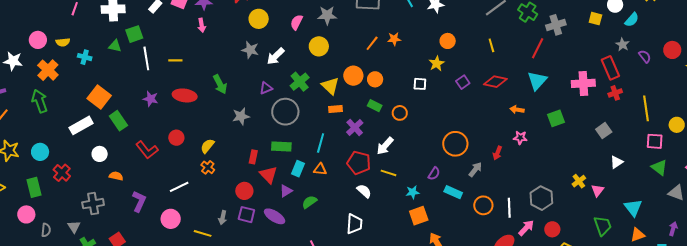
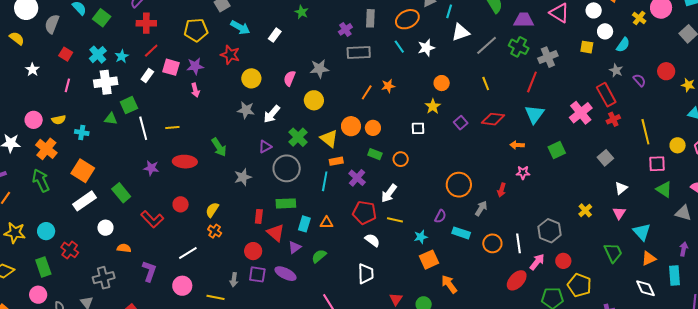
pink cross: (583, 83) -> (581, 113), turned -30
orange square: (99, 97) -> (83, 171), moved
cyan line: (321, 143) -> (325, 181), moved
pink triangle: (598, 190) -> (619, 213), moved

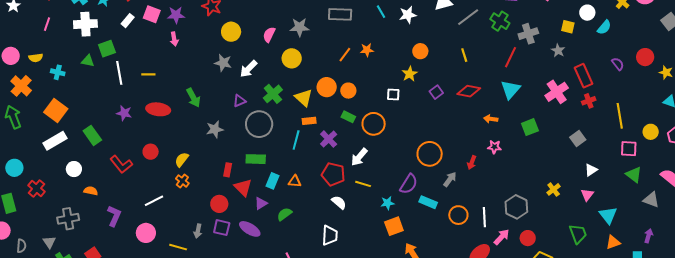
gray star: (616, 70) -> (558, 50), moved
orange circle: (401, 159) -> (374, 124), size x1.5
purple semicircle: (440, 216) -> (409, 184), size x1.5

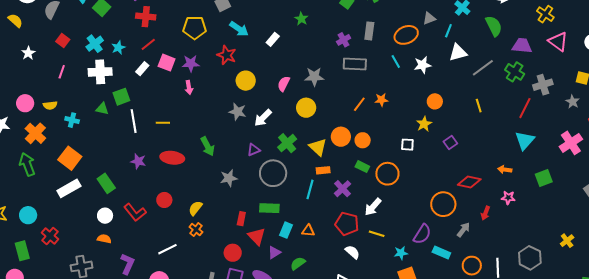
red diamond: (469, 91) -> (469, 182), moved
white circle: (74, 169) -> (105, 216), moved

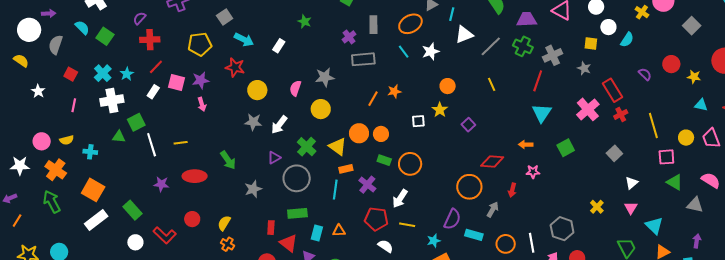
white square: (407, 145) -> (418, 121), moved

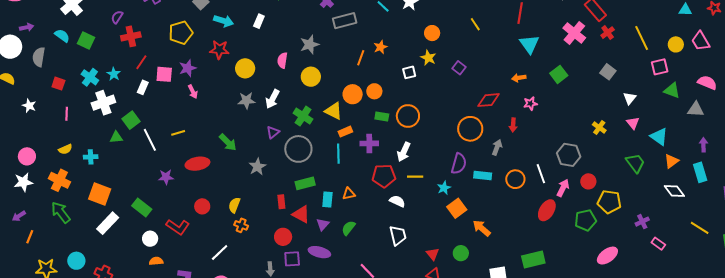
pink circle: (42, 141) -> (27, 156), moved
purple cross: (367, 185) -> (369, 143), turned -30

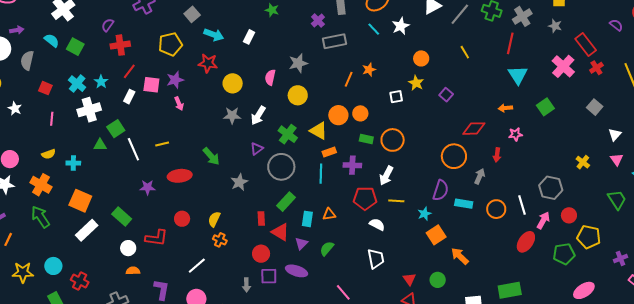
green rectangle: (305, 183) -> (286, 202), turned -36
red L-shape: (178, 227) -> (156, 238), turned -30

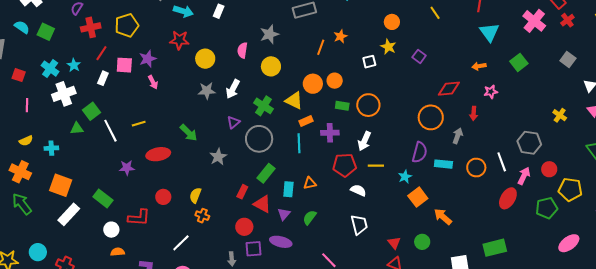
yellow pentagon: (170, 44) -> (127, 25), moved
red rectangle: (261, 219) -> (242, 192), turned 32

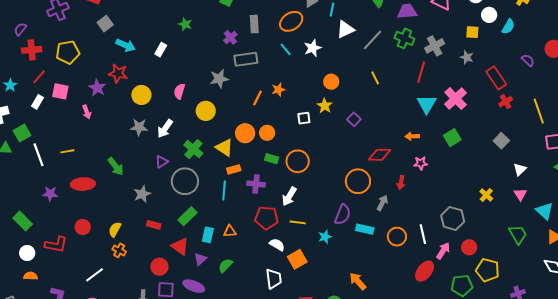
pink cross: (534, 21) -> (456, 99), moved
gray star: (269, 34) -> (219, 79), moved
purple star: (148, 59) -> (97, 88), moved, turned -30
red rectangle: (242, 192) -> (154, 225), moved, turned 72
orange square: (418, 197) -> (297, 259), moved

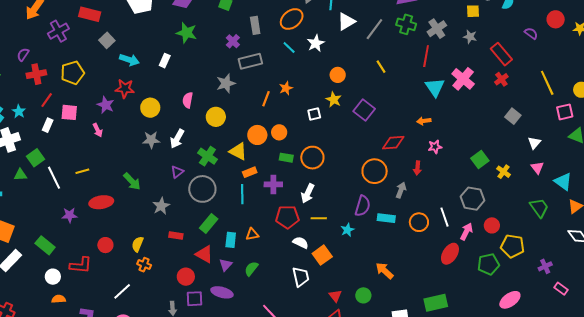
green star: (185, 24) -> (187, 33), size x1.5
red cross: (506, 102) -> (501, 79), moved
purple square: (354, 119) -> (364, 110), size x1.5
green square: (452, 138) -> (480, 159), moved

